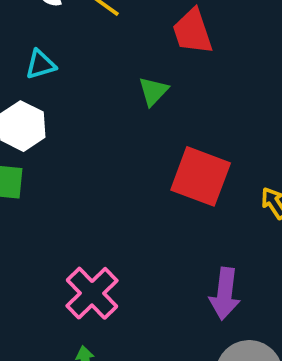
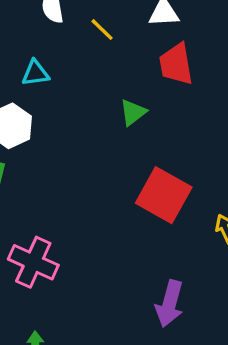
pink cross: (92, 293) -> (33, 262), moved, turned -30

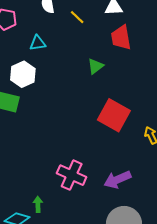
pink cross: (33, 262) -> (72, 175), moved
purple arrow: (169, 304) -> (117, 180), turned 52

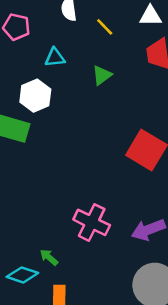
green triangle: (95, 66) -> (102, 75), moved
green arrow: (38, 204) -> (49, 257), turned -49

